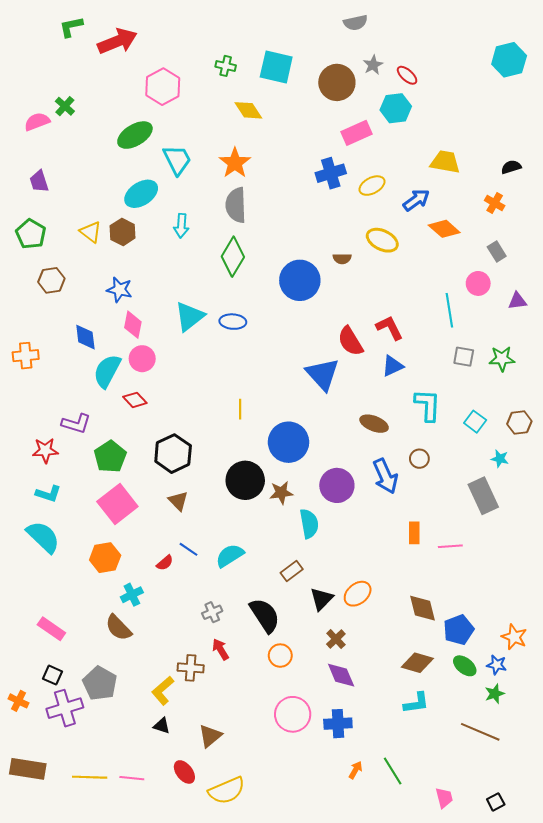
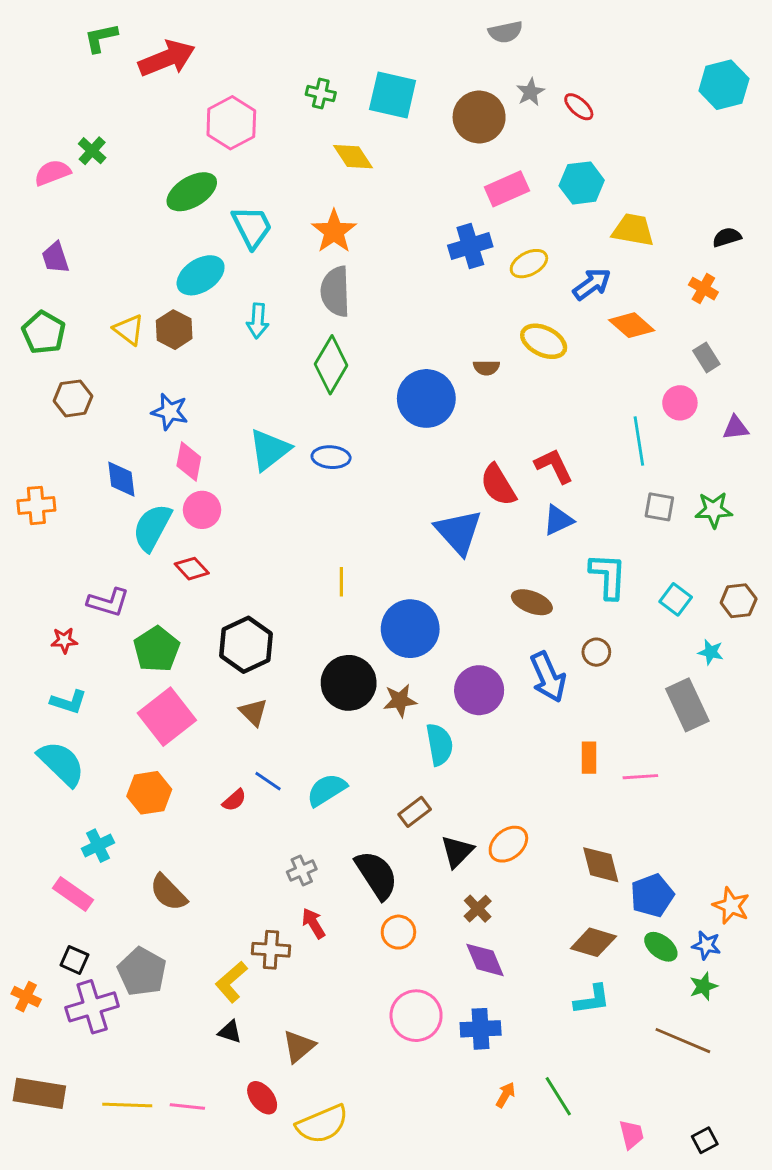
cyan hexagon: (396, 108) -> (582, 183), moved
red star: (45, 450) -> (64, 640), size x0.7
cyan cross: (132, 595) -> (98, 846), moved

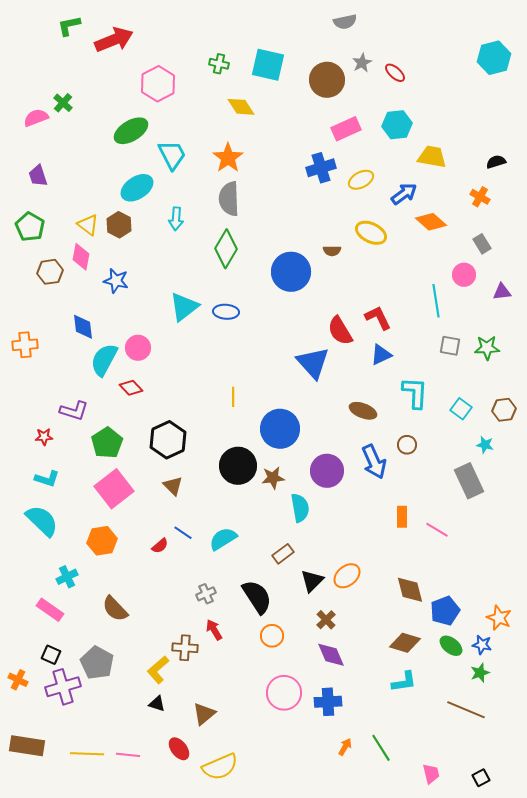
pink diamond: (189, 462) -> (81, 257), moved
pink line: (640, 777) -> (437, 530), turned 35

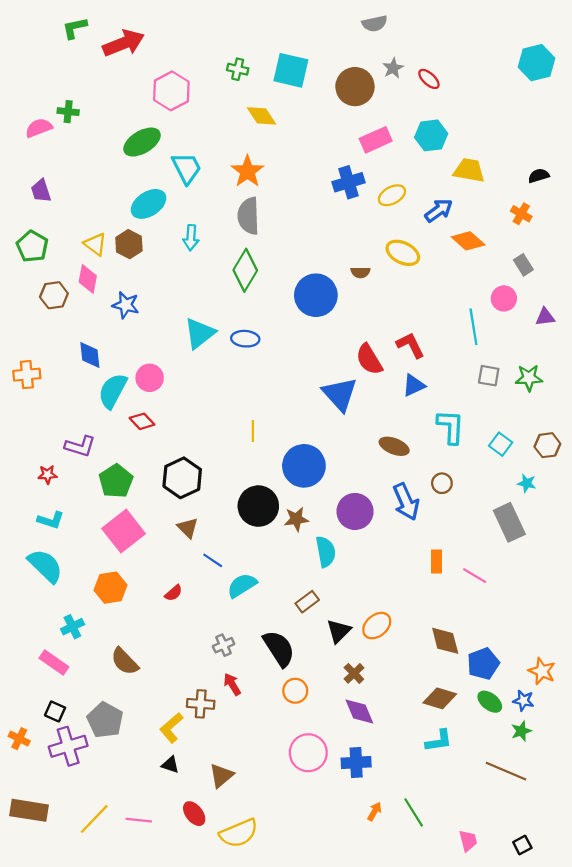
green cross: (63, 103) -> (68, 112), turned -36
blue line: (183, 533) -> (213, 560), moved
yellow line: (87, 754) -> (94, 819), turned -48

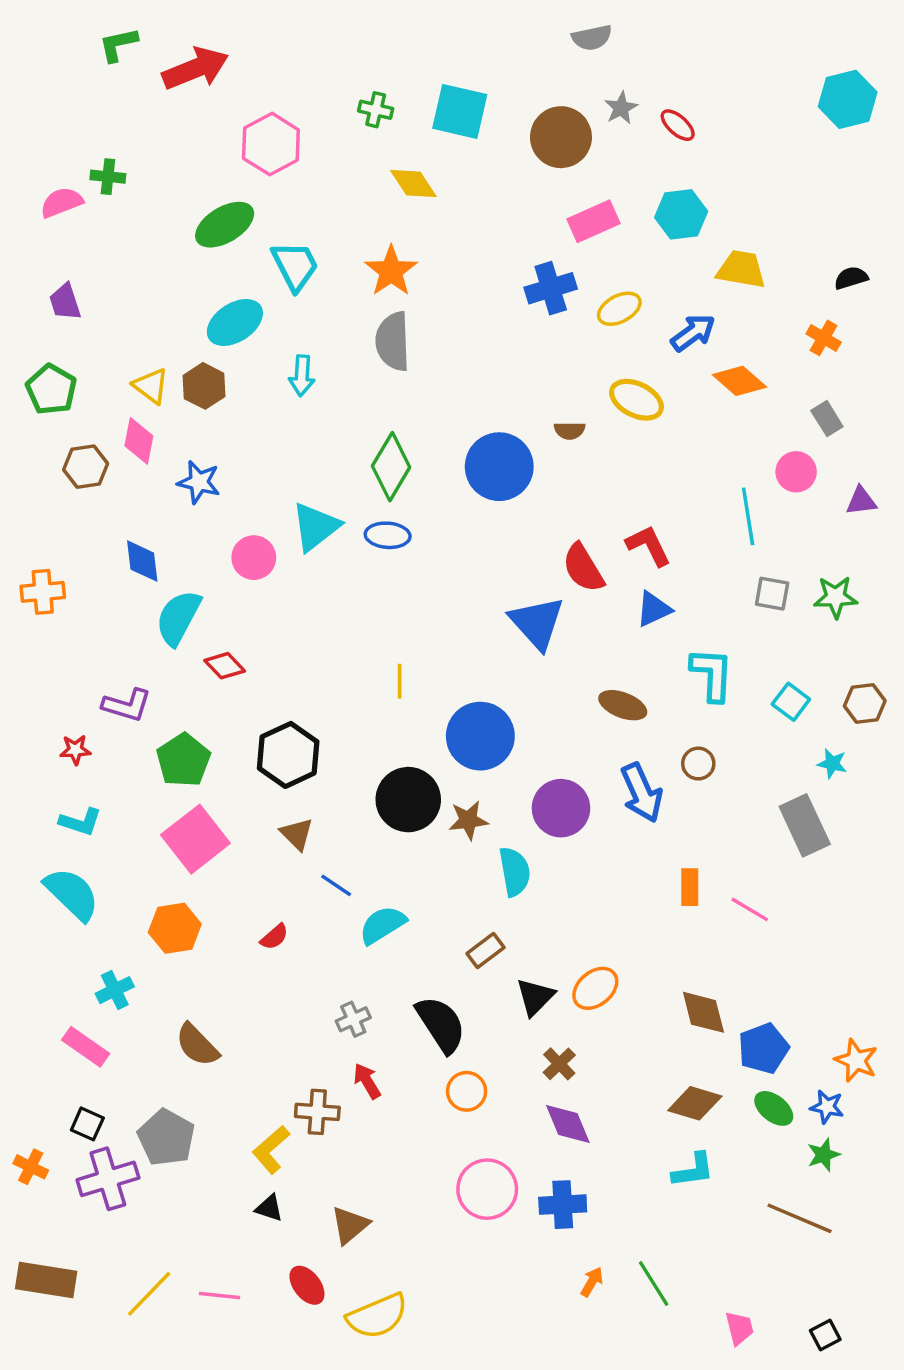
green diamond: (245, 270) -> (391, 467), moved
pink circle: (150, 378) -> (254, 558), moved

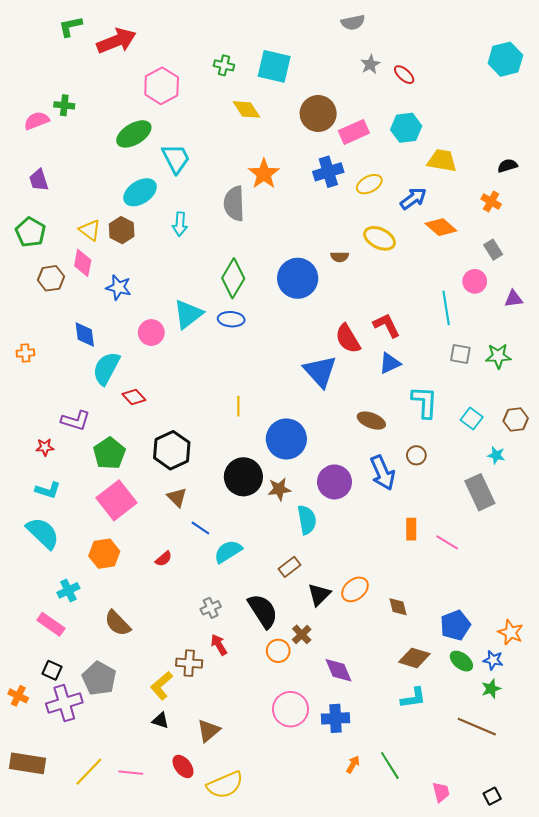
brown circle: (561, 137) -> (318, 113), moved
orange star: (391, 271) -> (264, 174), moved
orange cross: (43, 592) -> (25, 353), size x0.7
brown diamond: (703, 1012) -> (398, 607), moved, size x0.7
brown cross: (559, 1064) -> (302, 634), moved

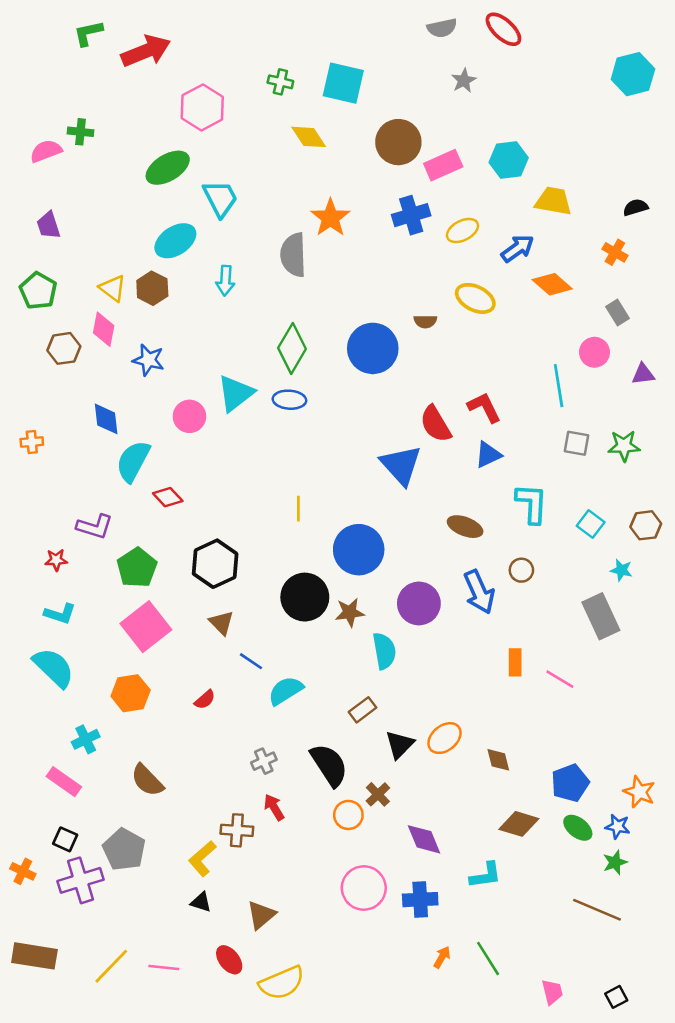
red ellipse: (404, 75) -> (503, 29), moved, size x1.4
cyan L-shape: (413, 698) -> (486, 875), moved

